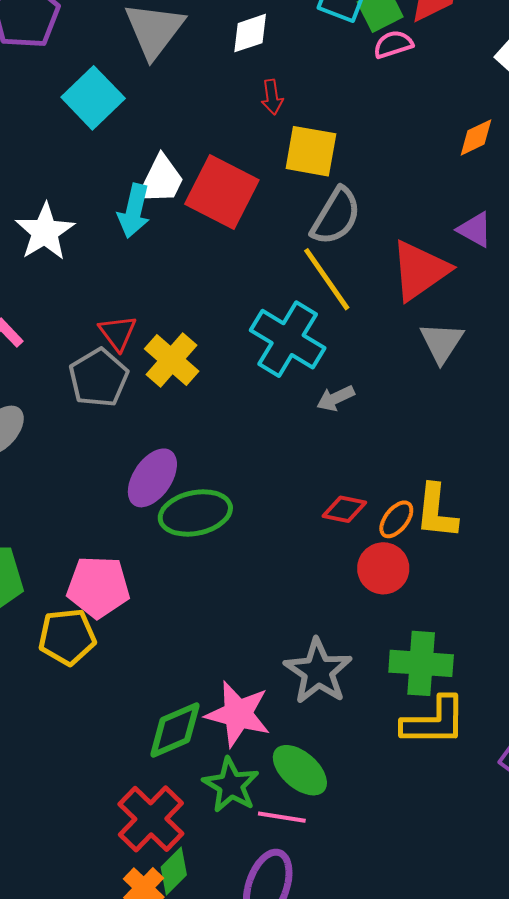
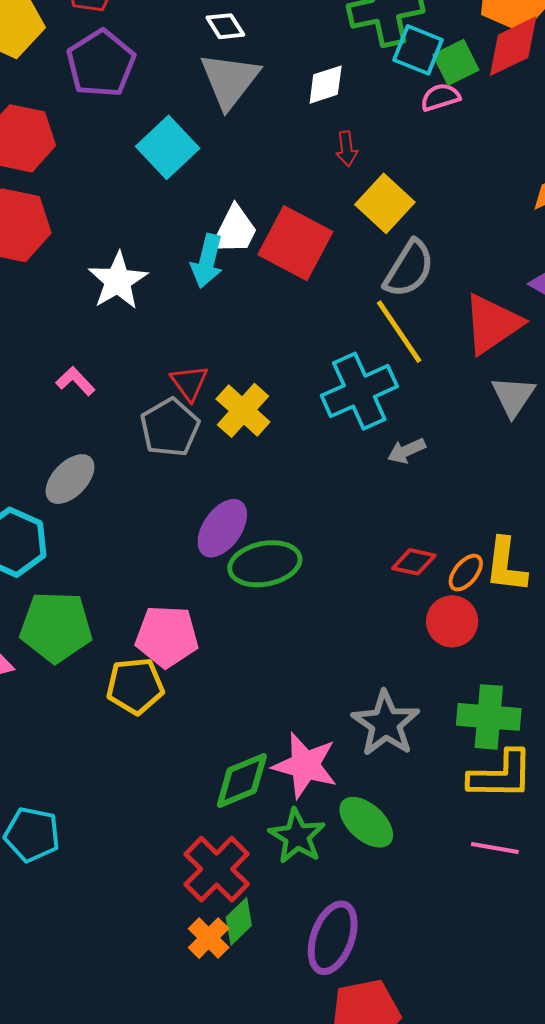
pink semicircle: (393, 44) -> (440, 97), moved
yellow square: (311, 151) -> (385, 203), turned 32
cyan cross: (288, 339) -> (359, 391), turned 34
pink line: (282, 817) -> (495, 848), moved

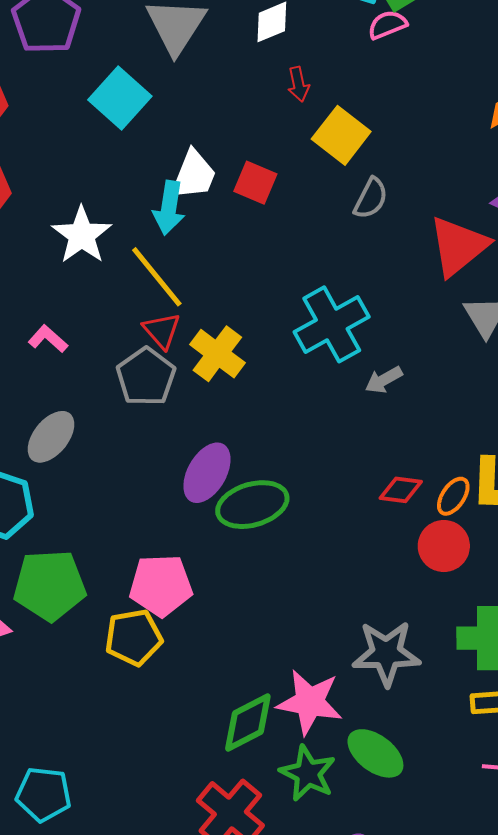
red square: (295, 243) -> (255, 183), size x0.6
gray semicircle: (409, 269) -> (371, 198), size x0.7
yellow line: (399, 332) -> (157, 277), moved
gray star: (386, 723) -> (386, 653), turned -30

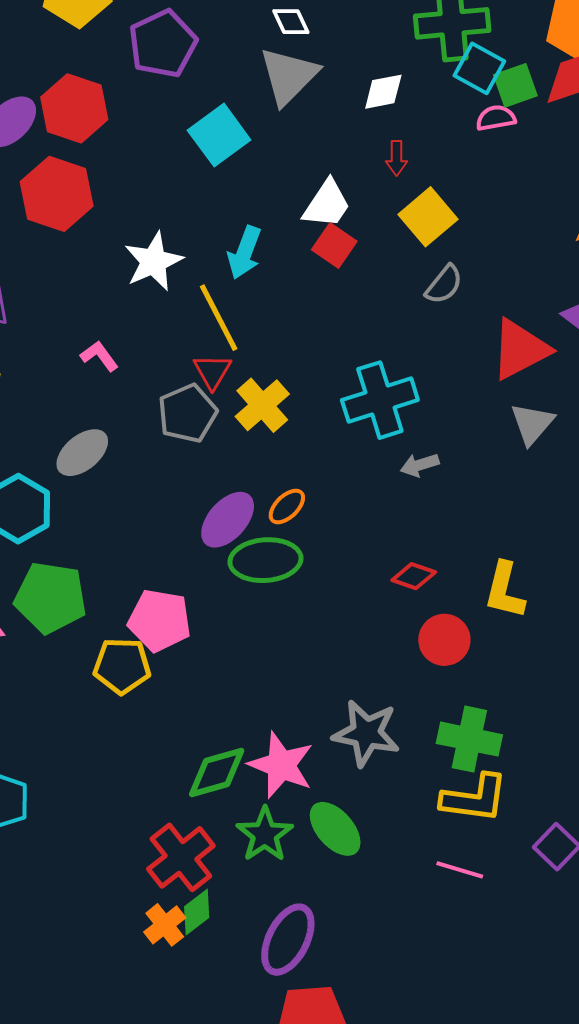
white trapezoid: (194, 175) -> (327, 204), moved
orange ellipse: (453, 496) -> (287, 506), moved

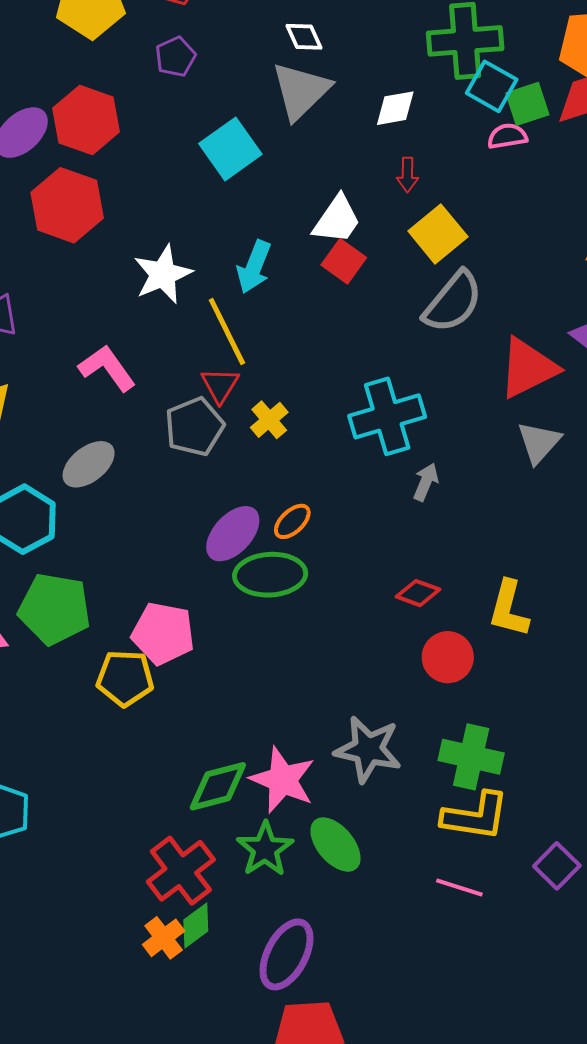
purple pentagon: (163, 44) -> (175, 57), size x0.6
gray semicircle: (444, 285) -> (453, 302), size x1.6
pink L-shape: (99, 356) -> (107, 368), size x1.5
yellow cross: (262, 405) -> (269, 420), size x0.7
gray arrow: (420, 465) -> (426, 482), turned 129

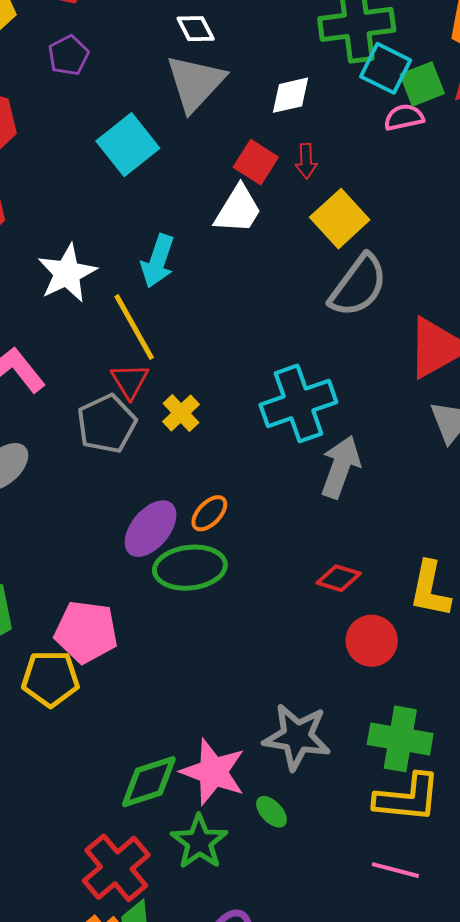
red square: (344, 261) -> (256, 162), moved
gray arrow: (426, 482) -> (340, 467), size x1.6
green ellipse: (335, 845) -> (271, 812), moved, size x0.6

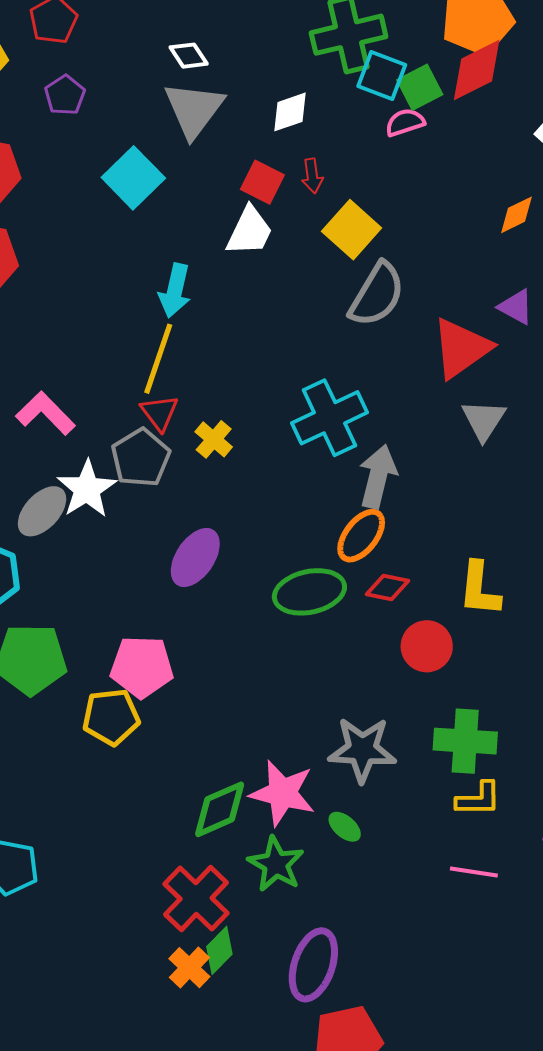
white star: (67, 273) -> (87, 489), moved
yellow line: (134, 327) -> (158, 359), turned 54
orange ellipse: (209, 513) -> (361, 536), moved, size x1.4
green ellipse: (190, 568) -> (309, 592), moved
yellow L-shape: (407, 798) -> (479, 799), size x0.7

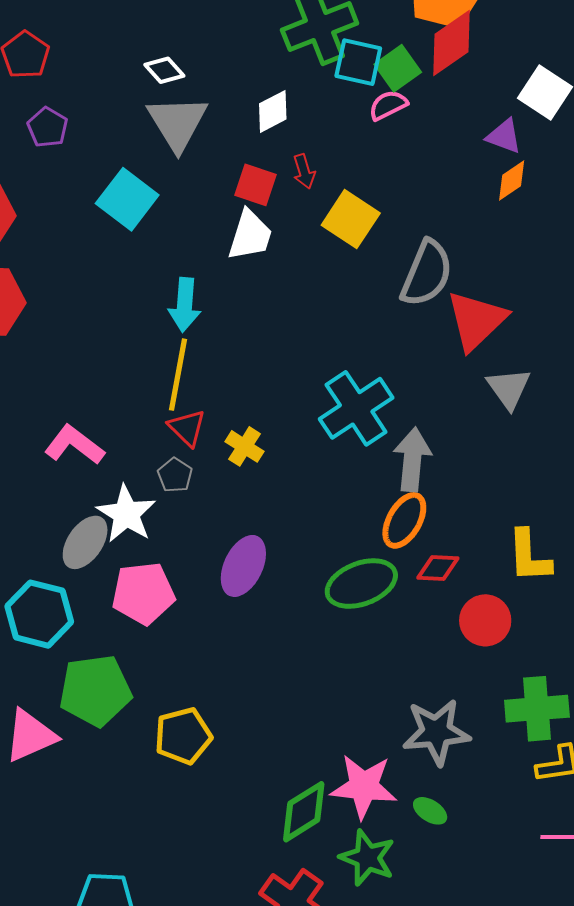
gray semicircle: (377, 295) -> (427, 273), moved
purple triangle: (516, 307) -> (504, 136), moved
gray pentagon: (141, 458) -> (175, 475), size x0.6
pink pentagon: (142, 667) -> (143, 593), moved

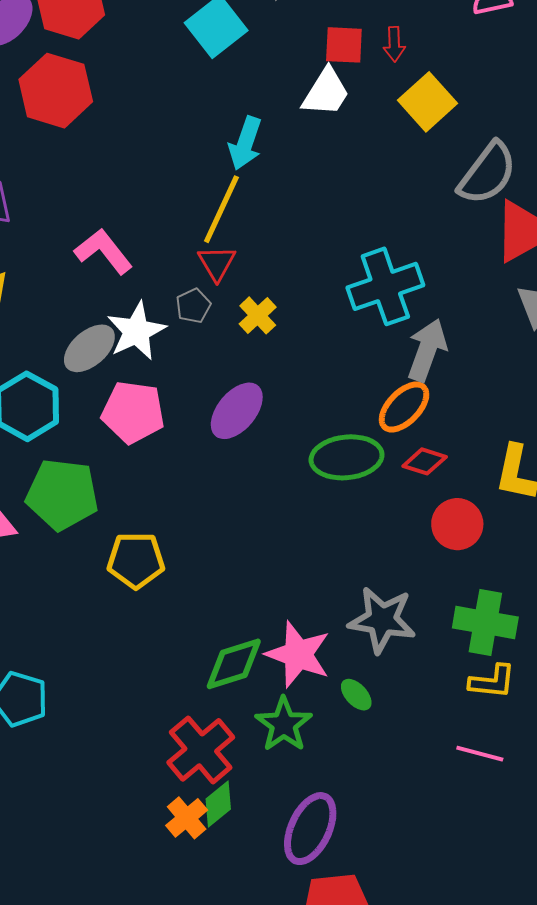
red square: (256, 185) -> (344, 45), turned -30
yellow cross: (244, 446) -> (258, 315), moved

